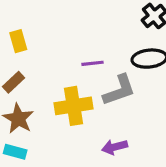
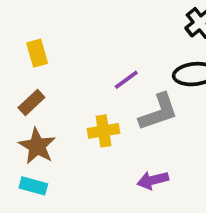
purple line: (92, 63) -> (126, 80), turned -30
yellow cross: (74, 106) -> (103, 131), size x0.7

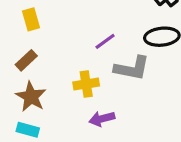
gray L-shape: (158, 112) -> (132, 68), turned 30
purple arrow: (153, 180) -> (102, 119), moved

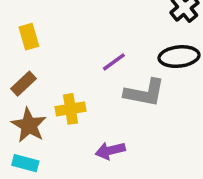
yellow cross: (86, 84) -> (70, 109), moved

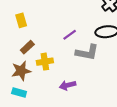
brown rectangle: (23, 84) -> (27, 47), moved
brown star: (29, 125) -> (21, 71), turned 30

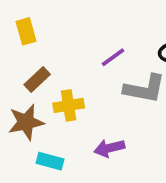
cyan rectangle: (19, 93) -> (50, 161), moved

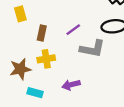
brown rectangle: (37, 80) -> (42, 33), moved, turned -35

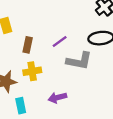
cyan rectangle: (35, 93) -> (21, 106), turned 63

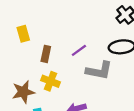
yellow cross: (32, 71) -> (51, 81), turned 30

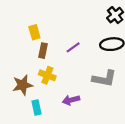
yellow rectangle: (23, 34) -> (34, 32), moved
gray L-shape: (99, 71) -> (104, 79), moved

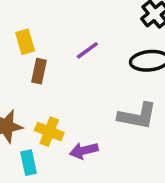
purple line: (73, 47) -> (87, 50), moved
yellow cross: (47, 75) -> (49, 132), moved

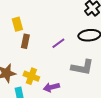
purple line: (87, 50) -> (58, 43), moved

